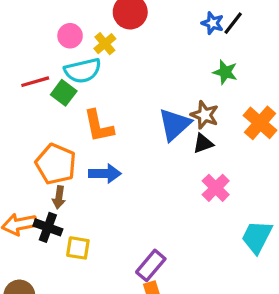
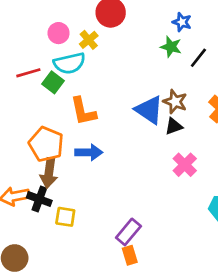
black line: (233, 23) -> (198, 58), moved
green star: (225, 72) -> (171, 47), moved
blue triangle: (175, 124) -> (149, 110), turned -44
brown arrow: (59, 197) -> (49, 173), size x1.5

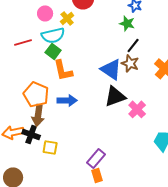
black line: (198, 58) -> (133, 45), moved
green square: (53, 82) -> (53, 51), moved
black triangle: (174, 126) -> (115, 96), moved, size x1.6

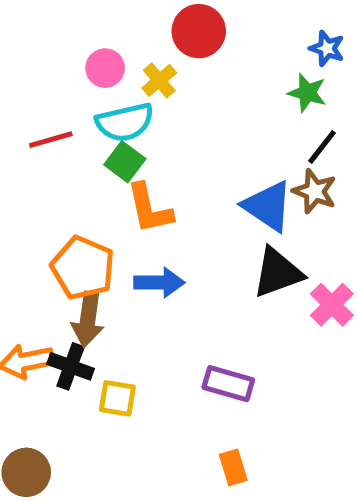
purple rectangle: (96, 158) -> (228, 384), moved, turned 66

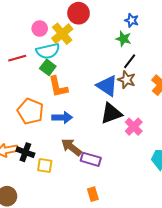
yellow cross: (159, 80) -> (62, 34), size x1.5
brown arrow: (88, 320) -> (71, 147), moved, turned 120

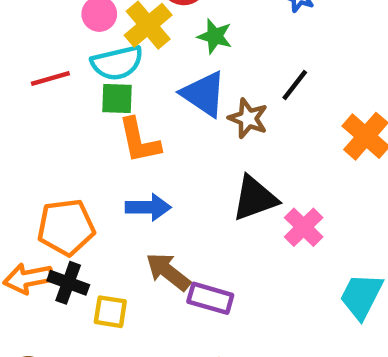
green star: (123, 39) -> (215, 36), moved
green square: (48, 67) -> (117, 98), turned -35
brown star: (127, 80) -> (248, 118), moved
blue triangle: (107, 86) -> (204, 94), moved
orange pentagon: (30, 111) -> (66, 227), moved, turned -30

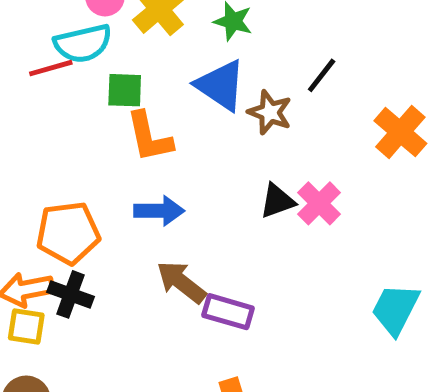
cyan semicircle: (117, 63) -> (83, 43), moved
black triangle: (255, 198) -> (277, 201), size x0.7
pink cross: (304, 227) -> (319, 203), moved
yellow square: (110, 312) -> (26, 326), moved

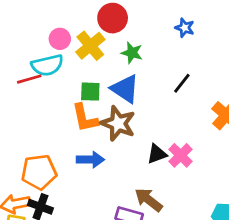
green square: (125, 90) -> (90, 92), moved
brown star: (270, 112) -> (118, 123), moved, size x1.4
brown arrow: (181, 282) -> (149, 200), moved

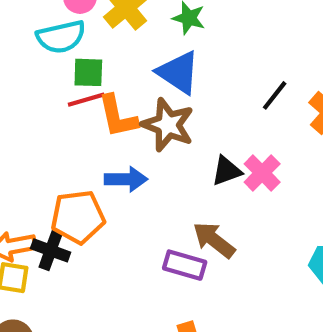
red line: (29, 79) -> (86, 100), moved
black line: (182, 83) -> (275, 95), moved
green square: (90, 92) -> (88, 72), moved
orange pentagon: (39, 172) -> (78, 217), moved

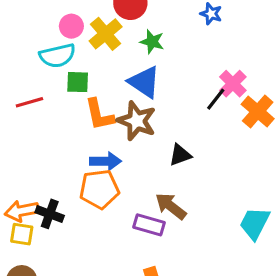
red line: (86, 100) -> (29, 102), moved
pink cross: (262, 173) -> (233, 84), moved
orange pentagon: (78, 217) -> (99, 189), moved

